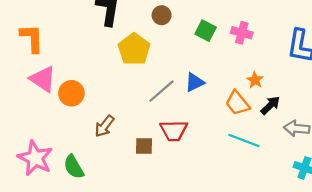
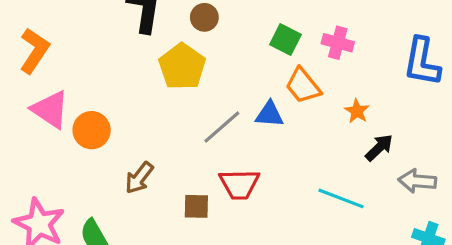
brown circle: (162, 15) -> (204, 17), moved
orange L-shape: (32, 38) -> (34, 51), turned 36
blue triangle: (195, 82) -> (270, 114), turned 30
orange trapezoid: (237, 103) -> (303, 86), moved

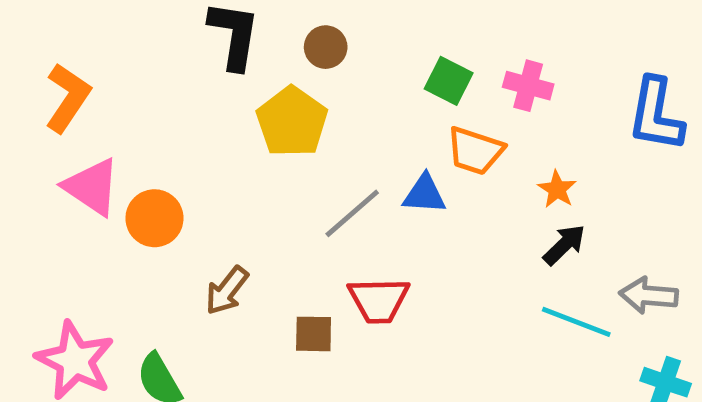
orange trapezoid: (303, 86) -> (475, 151), turned -33
black arrow: (379, 148) -> (564, 245), moved
cyan line: (341, 198) -> (576, 322), moved

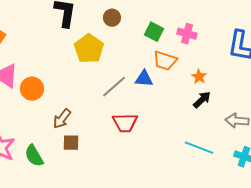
brown circle: (326, 47) -> (112, 18), moved
cyan line: (576, 322) -> (199, 148), moved
brown square: (314, 334) -> (71, 143), moved

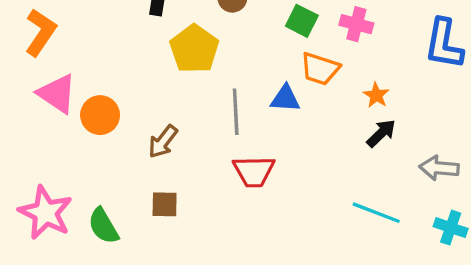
gray line: (114, 87) -> (236, 112), turned -52
brown arrow: (62, 119) -> (163, 142), moved

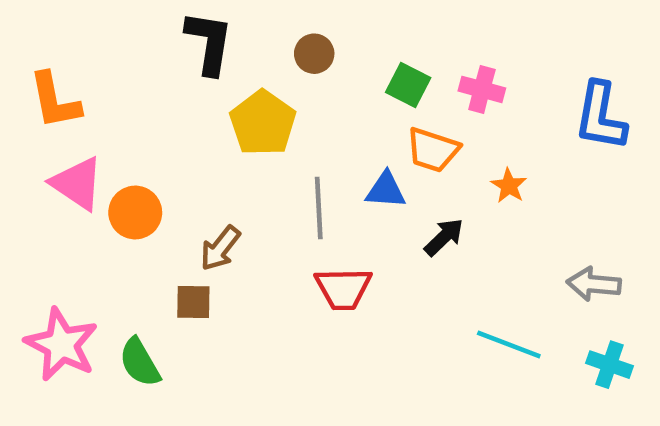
orange L-shape: (40, 32) -> (55, 101), turned 135
black arrow: (381, 133) -> (444, 237), moved
brown square: (165, 204) -> (193, 302), moved

